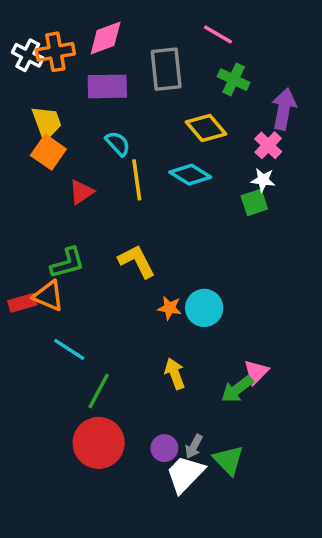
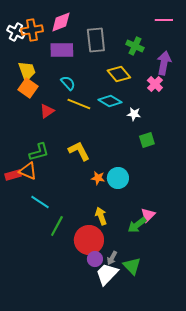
pink line: (218, 35) -> (164, 20), moved, turned -30
yellow line: (137, 180) -> (79, 104), turned -60
white star: (263, 180) -> (134, 114), moved
green square: (254, 202) -> (147, 140), moved
red circle: (99, 443) -> (89, 240), moved

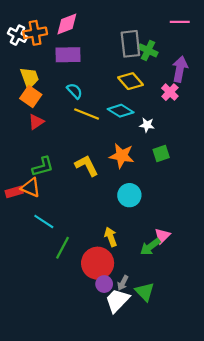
gray rectangle: (96, 40) -> (130, 44), moved
red triangle: (47, 111) -> (36, 122), moved
orange star: (98, 178) -> (122, 156), moved, size x1.6

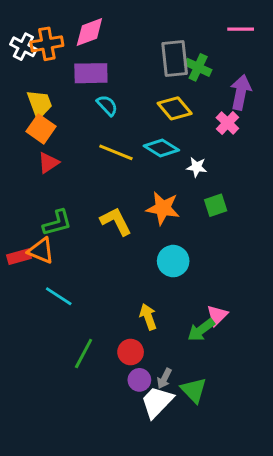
cyan semicircle: (75, 91) -> (107, 105), moved
green line: (62, 248) -> (84, 353), moved
red circle: (98, 263) -> (131, 352), size x0.6

